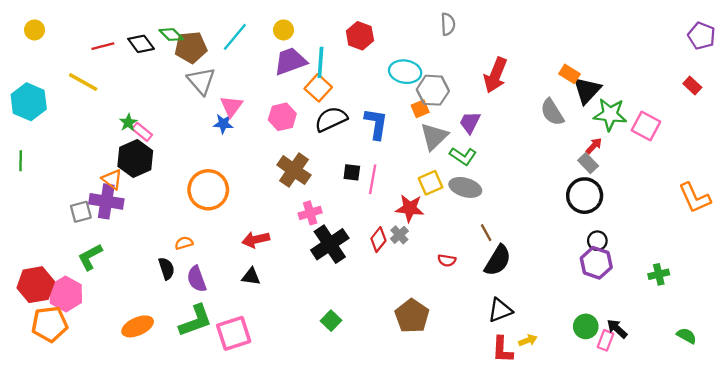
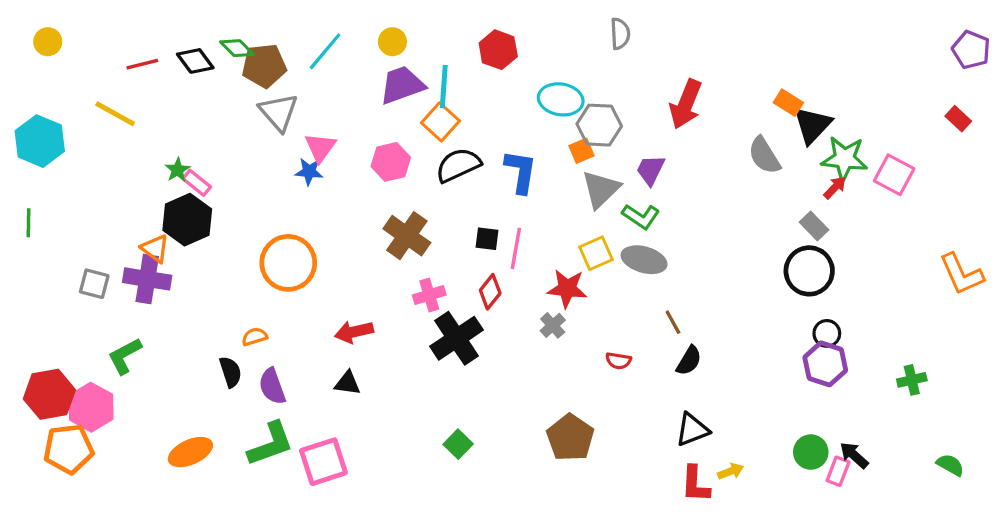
red arrow: (594, 146) -> (835, 188), moved
gray square: (81, 212) -> (94, 284), moved, turned 30
red diamond: (378, 240) -> (490, 292), moved
black semicircle: (498, 260) -> (689, 361), size x0.7

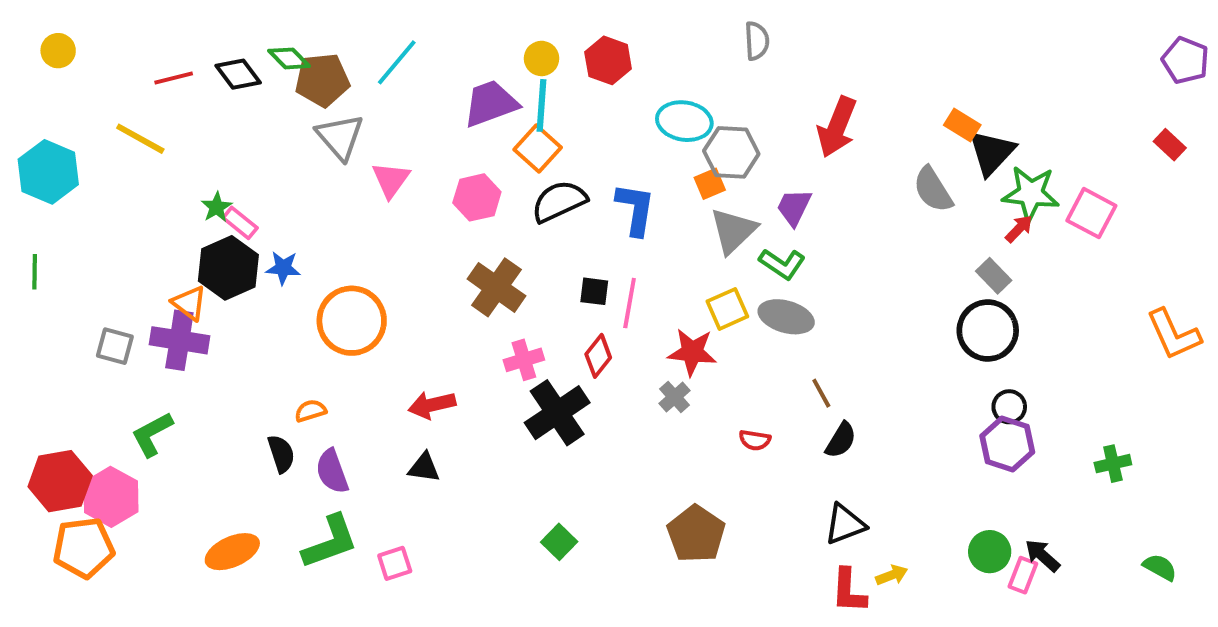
yellow circle: (392, 42) -> (541, 58), moved
blue star: (309, 172) -> (283, 268), moved
pink square: (323, 462) -> (395, 563), size x0.6

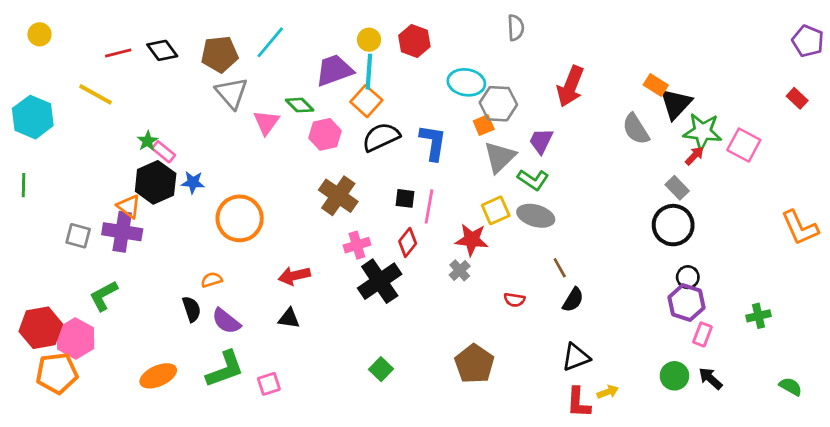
green diamond: (289, 58) -> (300, 105), moved
purple semicircle: (332, 471) -> (226, 321), turned -32
pink rectangle: (1023, 575) -> (702, 334), moved

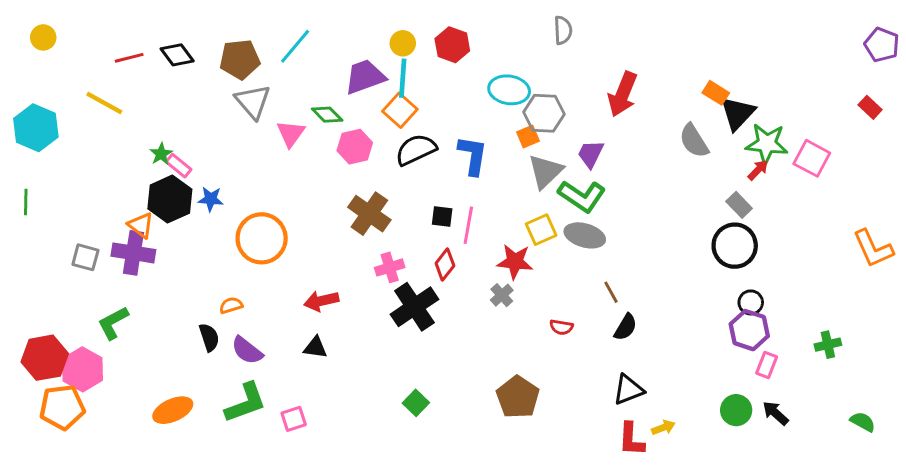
green L-shape: (533, 180) -> (582, 196), size x1.4

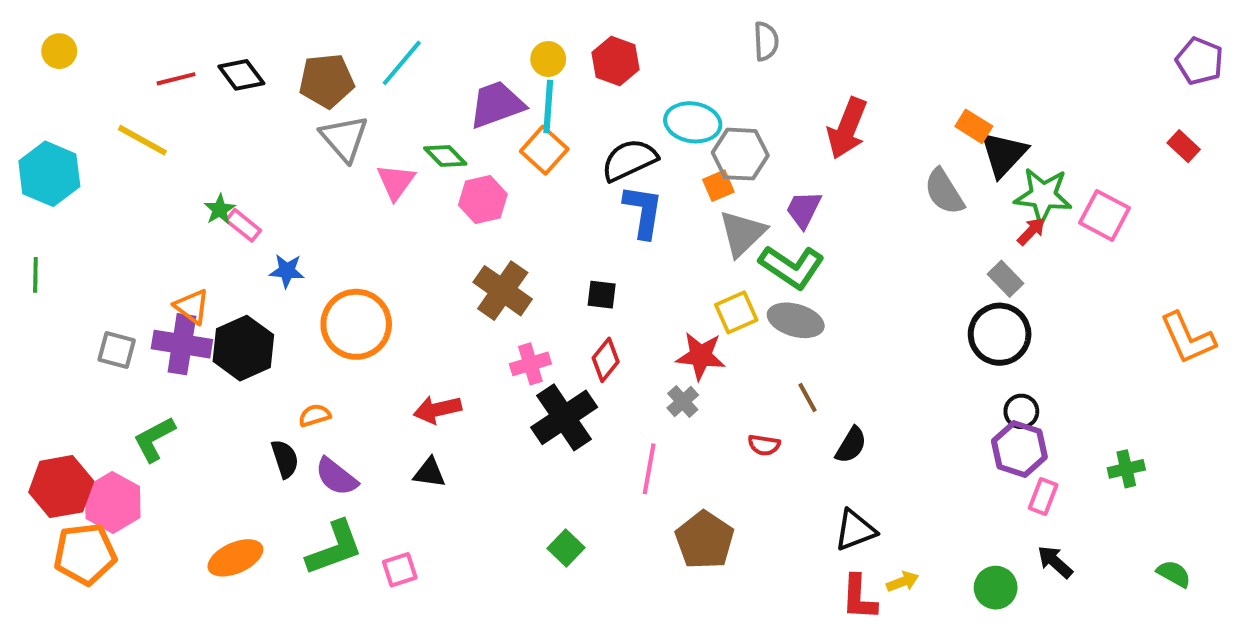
black semicircle: (416, 150) -> (629, 160), moved
black hexagon: (170, 199) -> (243, 348), moved
pink line: (468, 225) -> (649, 469), moved
brown line: (611, 292) -> (808, 398), moved
green circle: (736, 410) -> (996, 588), moved

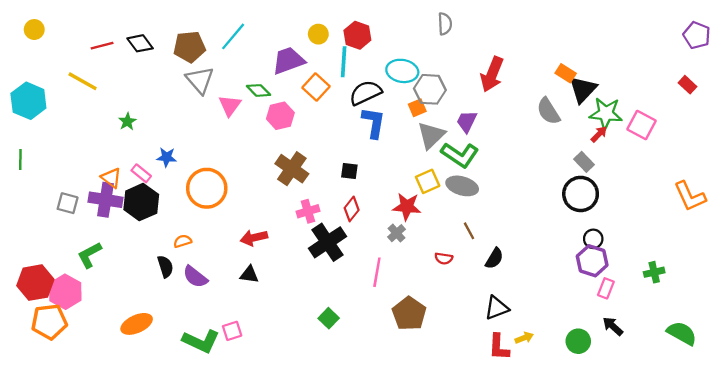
cyan line: (548, 107) -> (344, 62), moved
pink rectangle: (243, 225) -> (141, 173), moved
green L-shape: (334, 548) -> (201, 341), moved, turned 45
green semicircle: (1174, 574) -> (682, 333), size x1.5

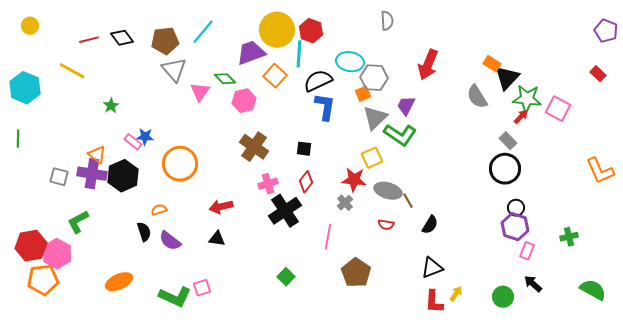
yellow circle: (318, 34) -> (277, 30), size x2.0
pink rectangle: (141, 173) -> (133, 142), moved
gray ellipse: (462, 186) -> (388, 191), moved
yellow arrow: (524, 338) -> (456, 294), turned -35

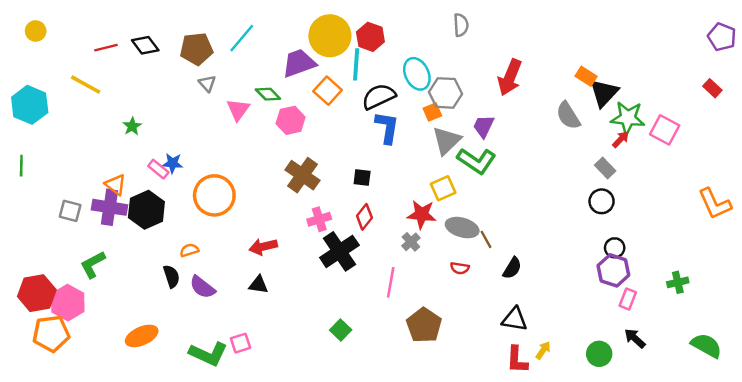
cyan ellipse: (350, 62) -> (417, 74), turned 56
gray triangle: (174, 70) -> (207, 83), size x0.6
black circle: (505, 169) -> (602, 201), size x0.7
black triangle: (432, 268) -> (515, 319), turned 30

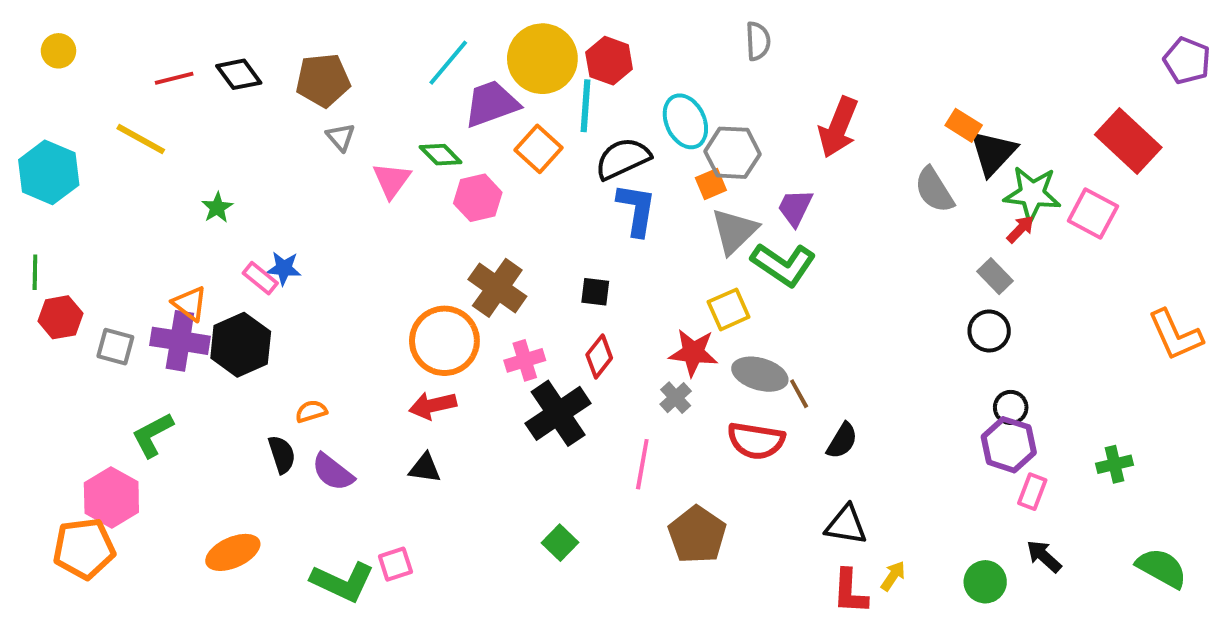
cyan line: (242, 38) -> (448, 63), moved
red rectangle: (712, 88) -> (1128, 141), moved, size x2.0
orange circle: (214, 195) -> (444, 341), moved
red semicircle: (460, 268) -> (756, 441), size x1.8
red hexagon: (37, 293) -> (60, 317), moved, size x0.7

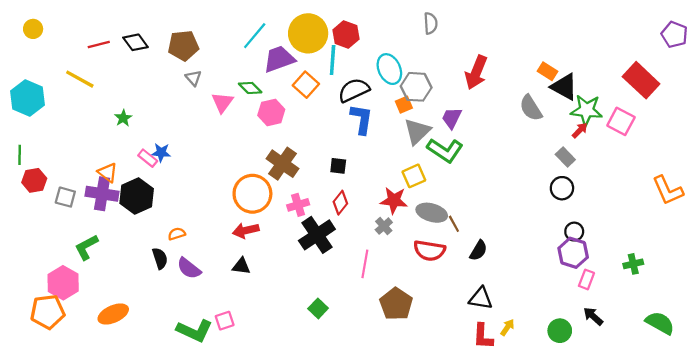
black triangle: (993, 153) -> (564, 87), turned -44
orange ellipse: (233, 552) -> (113, 314), moved

